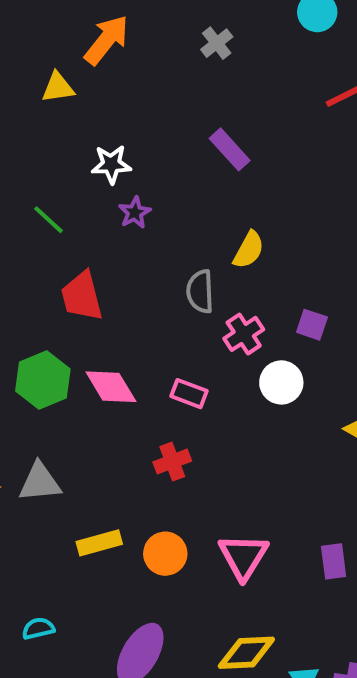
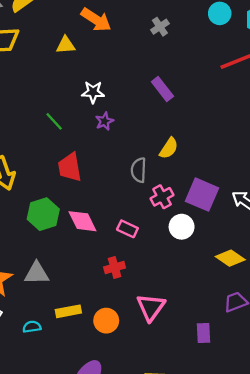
orange arrow: (107, 40) -> (96, 20), turned 80
purple square: (312, 325) -> (202, 195), size x1.8
pink triangle: (243, 556) -> (151, 307), moved
cyan semicircle: (38, 628) -> (32, 327), moved

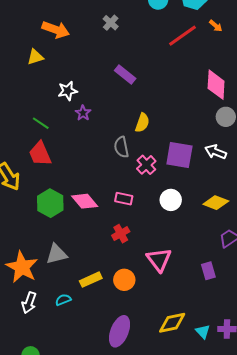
red trapezoid: (70, 167) -> (40, 154), moved
white circle: (182, 227) -> (171, 200), moved

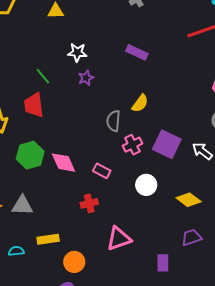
purple rectangle: (125, 74) -> (137, 52), turned -30
pink triangle: (159, 260) -> (119, 239), turned 32
orange circle: (124, 280) -> (74, 262), moved

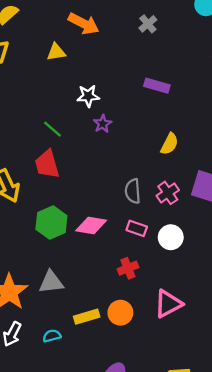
gray semicircle: (113, 121) -> (133, 191), moved
pink diamond: (63, 163) -> (91, 226), turned -48
white circle: (146, 185) -> (171, 237), moved
orange circle: (74, 262) -> (120, 313), moved

